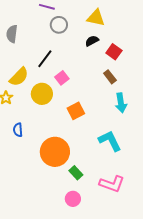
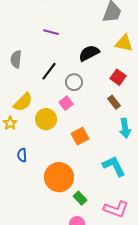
yellow triangle: (96, 18) -> (124, 43), moved
gray circle: (59, 25) -> (74, 82), moved
black semicircle: (92, 41) -> (89, 53), moved, size x1.5
black line: (45, 59) -> (49, 71), moved

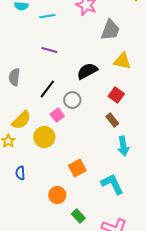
pink square: (66, 103) -> (57, 115), moved
orange square: (80, 136) -> (77, 168), moved
orange circle: (59, 177) -> (57, 195), size x0.6

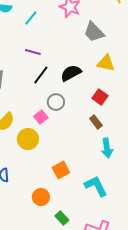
cyan line: (47, 16) -> (31, 18), turned -42
gray trapezoid: (110, 30) -> (94, 32), turned 115
black line: (47, 89) -> (41, 75), moved

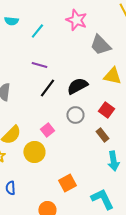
gray circle: (56, 102) -> (75, 115), moved

